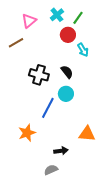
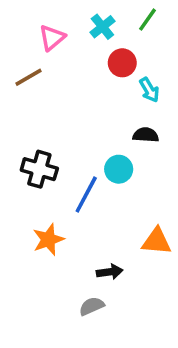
green line: (78, 18) -> (147, 20), moved
black semicircle: (67, 72) -> (146, 135), moved, turned -48
black cross: (39, 75) -> (39, 169), moved

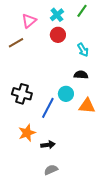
red circle: (122, 63) -> (58, 35), moved
orange triangle: (157, 241) -> (87, 106), moved
black arrow: (110, 272) -> (48, 145), moved

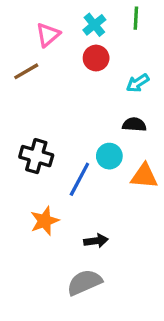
green line: (82, 11) -> (136, 18), turned -32
cyan arrow: (83, 50) -> (138, 83), turned 88
black arrow: (48, 145) -> (96, 241), moved
gray semicircle: (51, 170) -> (84, 282), size x1.5

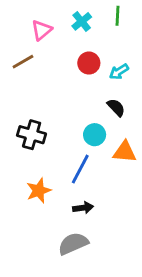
red circle: (96, 58) -> (89, 63), moved
black semicircle: (134, 124) -> (116, 107), turned 42
blue line: (79, 179) -> (80, 169), moved

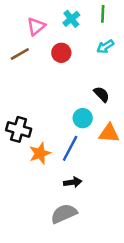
red circle: (89, 63) -> (61, 53), moved
cyan arrow: (119, 72) -> (105, 47), moved
black cross: (32, 135) -> (19, 129), moved
orange star: (39, 191) -> (40, 153), moved

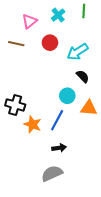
cyan arrow: (105, 47) -> (78, 52), moved, size x1.5
brown line: (20, 54) -> (16, 44), turned 42
orange star: (40, 153) -> (33, 124), turned -30

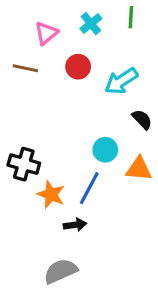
black semicircle: (83, 76) -> (142, 119), moved
black arrow: (59, 148) -> (75, 225), moved
gray semicircle: (52, 173) -> (61, 271), moved

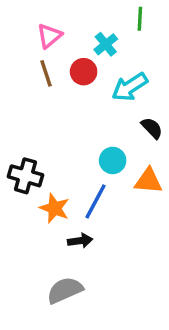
cyan cross: (91, 24) -> (106, 44), moved
brown line: (25, 68) -> (46, 73), moved, turned 60

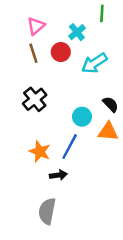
black semicircle: (152, 128) -> (111, 104), moved
black cross: (26, 176) -> (35, 99), moved, turned 35
gray semicircle: (65, 290) -> (47, 211), turned -55

